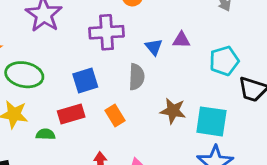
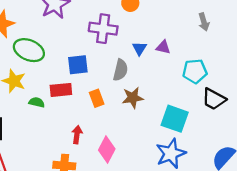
brown star: (173, 111) -> (133, 98), moved, turned -30

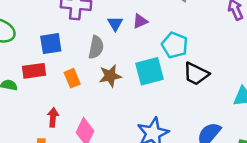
purple triangle: (163, 47) -> (140, 21), turned -35
cyan pentagon: (195, 71) -> (175, 45), turned 30
cyan square: (175, 119) -> (150, 71), moved, turned -32

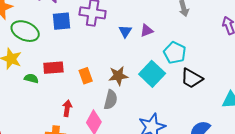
blue square: (51, 44) -> (61, 21), moved
gray semicircle: (96, 47) -> (111, 100), moved
cyan square: (150, 71) -> (152, 74), turned -35

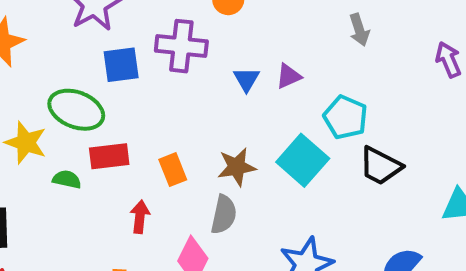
green ellipse: (25, 31) -> (76, 110), moved
red arrow: (67, 108) -> (140, 217), moved

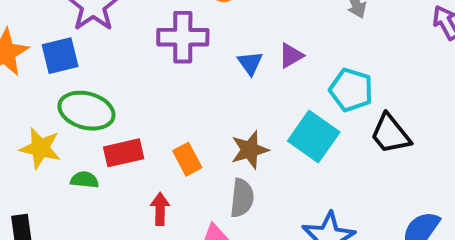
blue square: (121, 65) -> (60, 56), moved
black trapezoid: (380, 166) -> (390, 134), turned 30

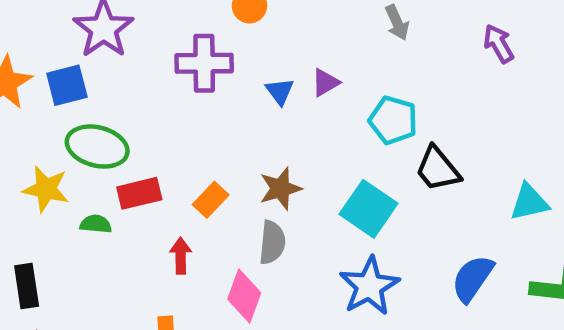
cyan square: (314, 137) -> (369, 209), moved
orange rectangle: (187, 159) -> (211, 200), turned 72

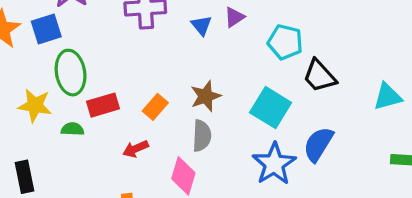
green ellipse: (97, 147) -> (71, 73), turned 69
red arrow: (181, 256) -> (136, 149), turned -110
blue semicircle: (473, 278) -> (318, 144), moved

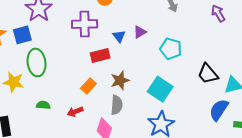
black trapezoid: (319, 76) -> (208, 74), moved
red rectangle: (103, 105) -> (100, 55), moved
green semicircle: (72, 129) -> (43, 105), moved
blue semicircle: (318, 144) -> (219, 110), moved

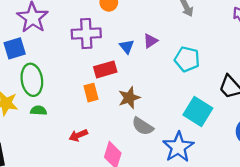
orange rectangle: (88, 86) -> (91, 93), moved, turned -56
cyan square: (160, 89) -> (198, 111), moved
green semicircle: (43, 105) -> (39, 110), moved
gray semicircle: (117, 105) -> (143, 126), moved, turned 120

